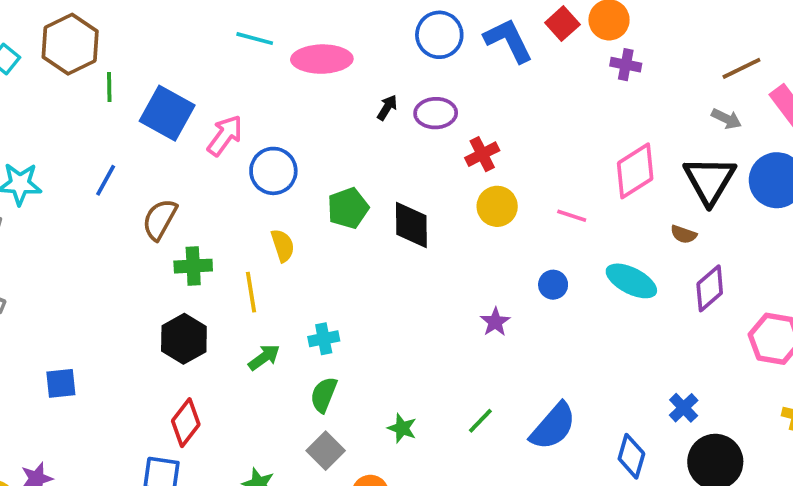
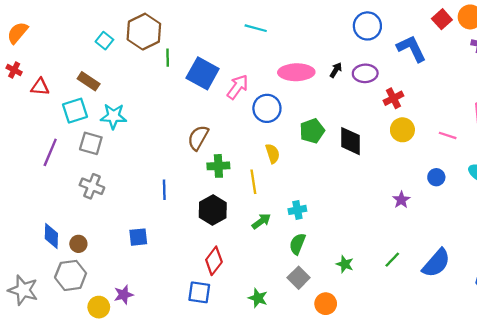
blue L-shape: (508, 40) -> (411, 49), moved
pink ellipse: (322, 59) -> (296, 72), moved
blue line: (106, 180) -> (164, 190), moved, turned -30

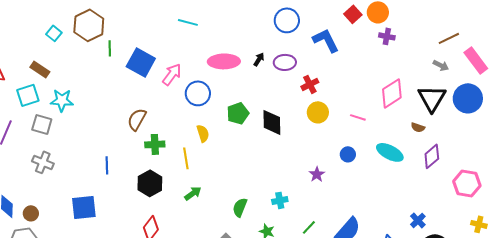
cyan cross: (297, 210) -> (280, 200), moved
blue square: (138, 237) -> (84, 207), size x1.5
green semicircle: (297, 244) -> (240, 207), moved

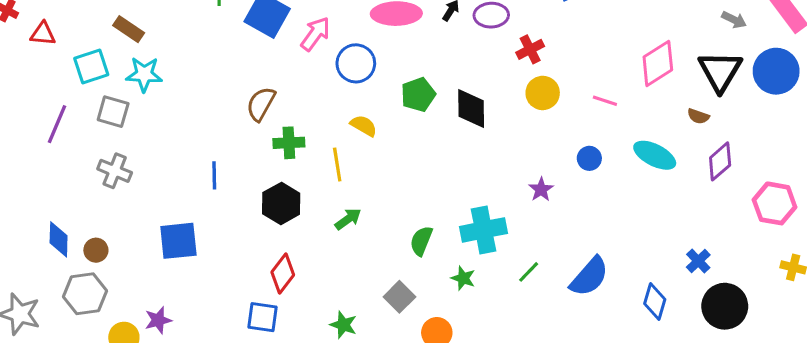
brown rectangle: (40, 69) -> (129, 29), moved
yellow semicircle: (203, 133) -> (364, 126), turned -42
cyan cross: (280, 200) -> (483, 230), size x1.8

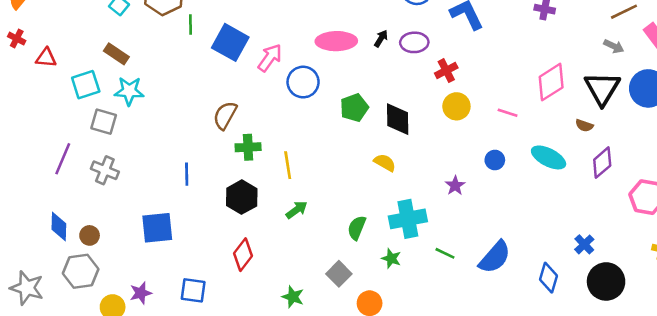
purple line: (57, 124) -> (63, 159), moved
yellow semicircle: (364, 126) -> (385, 163), moved
green line: (529, 272) -> (445, 253), turned 72
blue square: (262, 317) -> (193, 290), moved

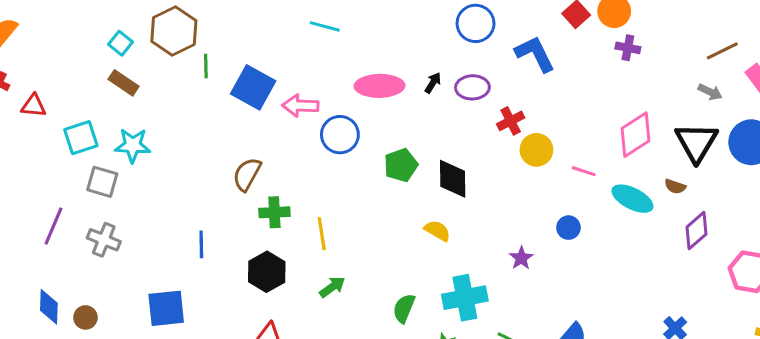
brown rectangle: (116, 54) -> (124, 83), moved
pink arrow: (270, 58) -> (300, 106), turned -124
yellow circle: (456, 106) -> (536, 150), moved
cyan ellipse: (549, 157) -> (632, 199), moved

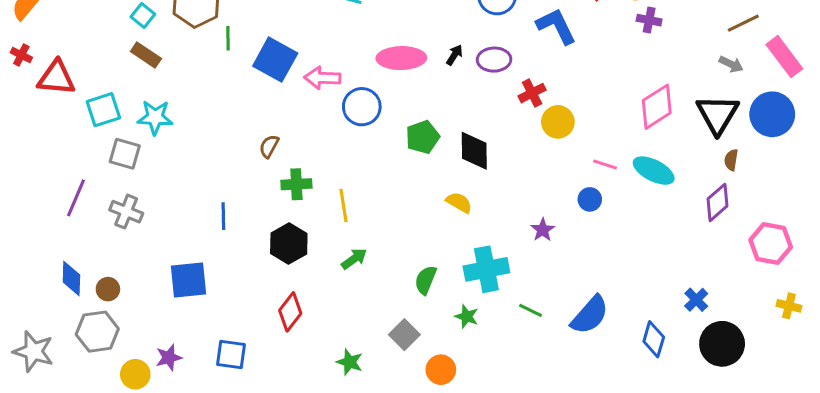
red triangle: (34, 106) -> (56, 78), size x1.5
pink line: (584, 171) -> (605, 164), moved
brown semicircle: (247, 174) -> (269, 146), size x0.7
brown semicircle: (675, 186) -> (731, 160), moved, turned 80

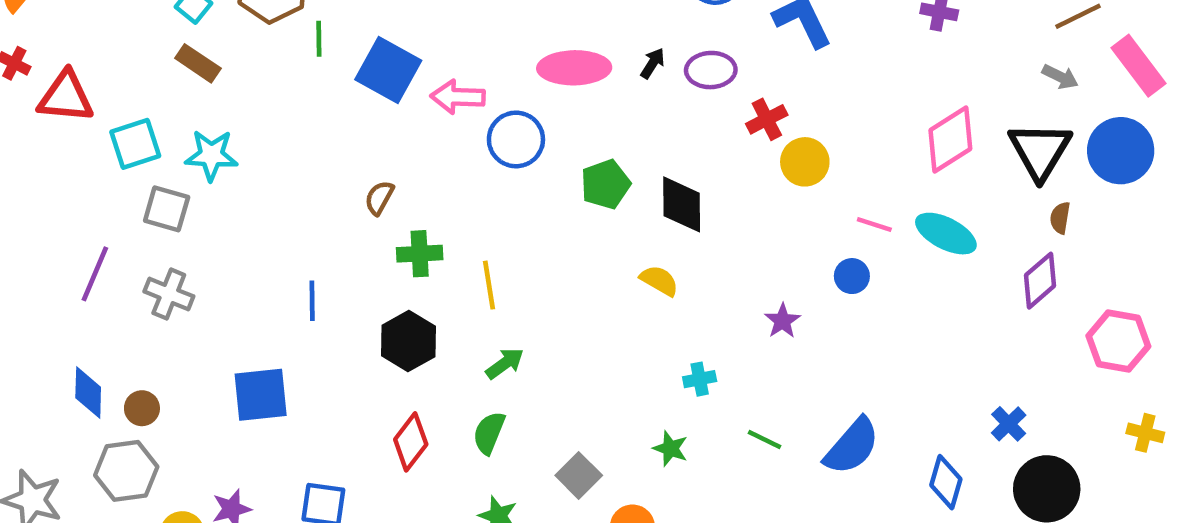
cyan cross: (486, 269) -> (700, 379), size x0.5
green semicircle: (426, 280) -> (489, 433), moved

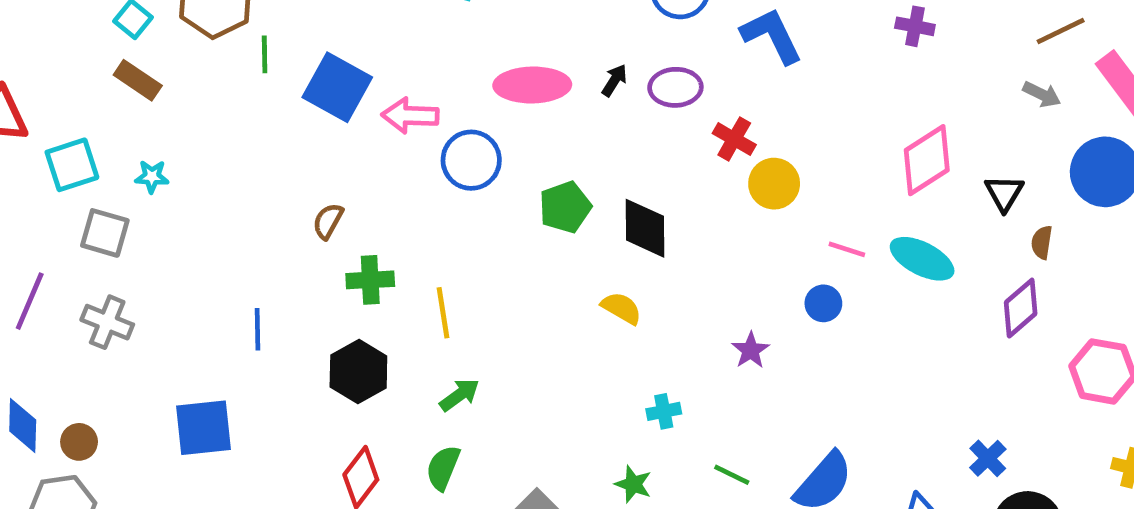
red cross: (767, 119) -> (734, 139), turned -33
black triangle: (1040, 151) -> (1004, 193), moved, size x0.6
cyan star: (211, 155) -> (152, 177), size x0.6

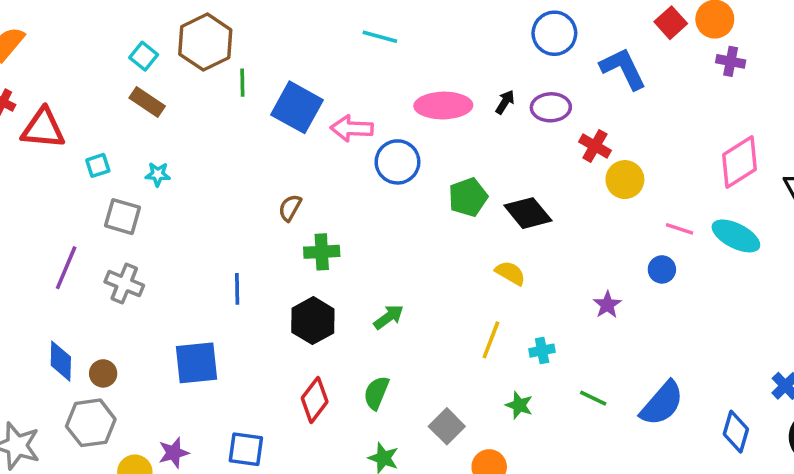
cyan square: (72, 165) -> (98, 165), size x0.6
black diamond: (645, 228) -> (528, 213), turned -39
yellow line: (443, 313) -> (491, 340), moved, turned 30
green arrow: (459, 395) -> (389, 317), moved

